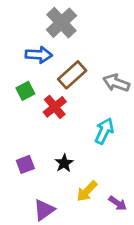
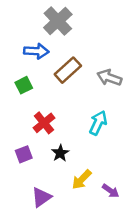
red cross: (55, 107) -> (44, 123), moved

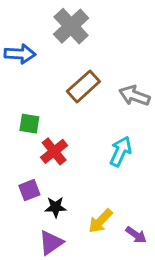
blue arrow: (36, 51) -> (20, 54), moved
green square: (24, 85) -> (29, 124), moved, turned 36
black star: (60, 153) -> (56, 207), moved, turned 30

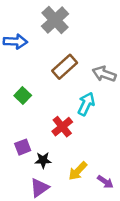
green square: (29, 124) -> (23, 95), turned 35
red cross: (54, 151) -> (62, 127), moved
cyan arrow: (121, 151) -> (86, 104), moved

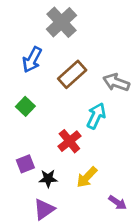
blue arrow: (15, 42) -> (32, 60), moved, turned 115
yellow arrow: (78, 171) -> (87, 177), moved

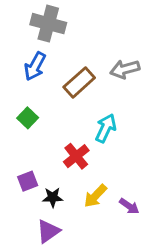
gray cross: (61, 22) -> (48, 24), moved, turned -32
gray arrow: (116, 82) -> (125, 69), moved, turned -35
purple arrow: (118, 203) -> (129, 206), moved

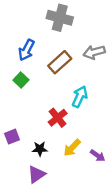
gray cross: (48, 24) -> (60, 18), moved
green square: (28, 118) -> (21, 80), moved
purple square: (28, 181) -> (12, 137), moved

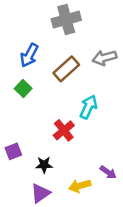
gray cross: (60, 18) -> (66, 20), turned -30
yellow arrow: (72, 148) -> (80, 186), moved, turned 30

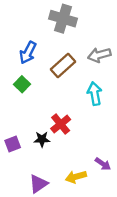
gray cross: (66, 20) -> (63, 19), turned 32
cyan arrow: (88, 107) -> (95, 94), moved, turned -35
black star: (44, 165) -> (42, 139), moved

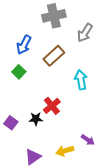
gray cross: (63, 19) -> (54, 16), turned -30
gray arrow: (99, 55) -> (85, 33), moved, turned -42
purple square: (13, 144) -> (11, 123), turned -32

